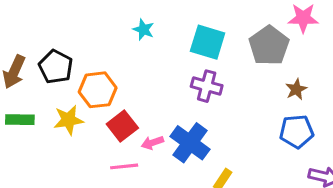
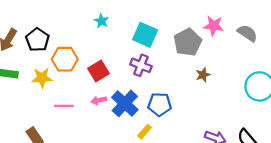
red square: (122, 126) -> (99, 71), moved
blue pentagon: (297, 131) -> (160, 104), moved
pink line: (124, 166) -> (64, 106), moved

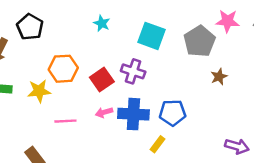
black pentagon: (37, 40) -> (30, 27), moved
purple cross: (141, 65) -> (133, 71), moved
blue cross: (125, 103) -> (133, 114), turned -36

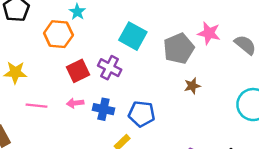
cyan star: (102, 23) -> (77, 12), moved
orange hexagon: (63, 69) -> (58, 34), moved
blue cross: (133, 114) -> (103, 109), size x0.7

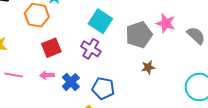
purple cross: (110, 68) -> (91, 49), moved
blue cross: (103, 109) -> (71, 82), turned 30

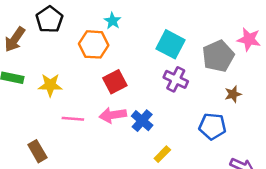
purple cross: (91, 49) -> (176, 79), moved
pink arrow: (47, 75) -> (113, 115), size x1.5
blue pentagon: (103, 88) -> (212, 126), moved

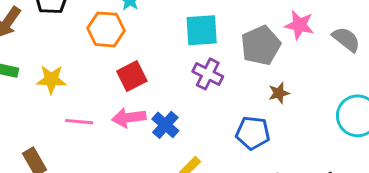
cyan square: (171, 44) -> (202, 30), turned -32

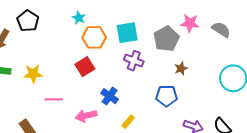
orange hexagon: (106, 29) -> (94, 37), moved
pink arrow: (129, 118) -> (86, 116), moved

